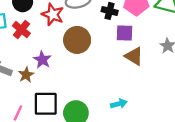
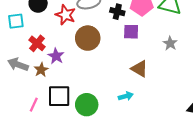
red cross: (21, 30) -> (37, 43), moved
brown triangle: (134, 56) -> (139, 69), moved

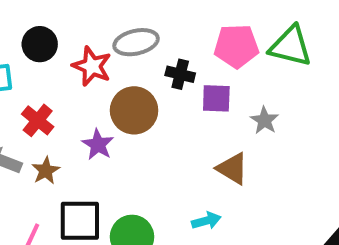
black cross: (117, 12) -> (180, 74), moved
gray star: (170, 43) -> (264, 120), moved
purple star: (56, 56) -> (98, 144), moved

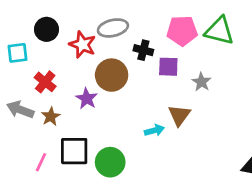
brown triangle: (232, 169) -> (179, 115), turned 35
cyan arrow: (206, 221) -> (154, 130), moved

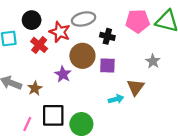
purple square: (168, 67) -> (107, 66), moved
red cross: (45, 82) -> (39, 45), moved

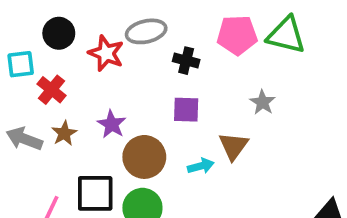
red cross: (39, 45) -> (52, 90), moved
brown circle: (82, 56) -> (144, 157), moved
brown star: (35, 88) -> (64, 133), moved

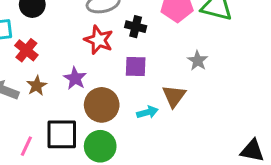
red star: (106, 53) -> (99, 40), moved

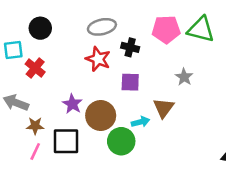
purple star: (75, 78) -> (72, 104), moved
brown star: (37, 86) -> (35, 126), moved, turned 30
green circle: (100, 146) -> (121, 141), moved

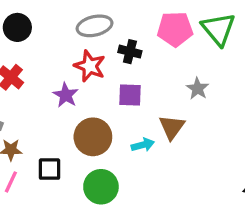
green triangle: (201, 29) -> (218, 29), turned 36
purple star: (72, 104) -> (66, 95), moved
black square: (66, 141) -> (49, 169), size x0.7
green circle: (121, 141) -> (101, 187), moved

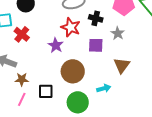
gray star: (198, 89) -> (118, 33), moved
cyan arrow: (143, 145) -> (104, 88), moved

